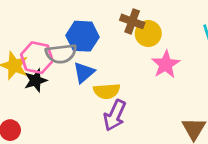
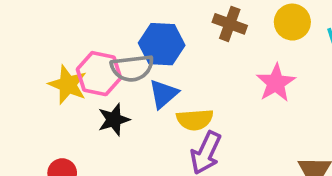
yellow circle: (148, 34) -> (292, 22), moved
black star: (36, 80) -> (114, 120), moved

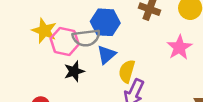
yellow star: (68, 85) -> (44, 31), moved
yellow semicircle: (195, 120) -> (127, 71), turned 110

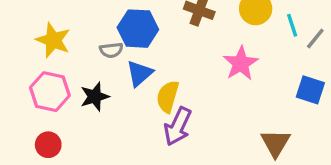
gray semicircle: (86, 38) -> (111, 50), size x0.6
pink hexagon: (65, 41) -> (50, 92), moved

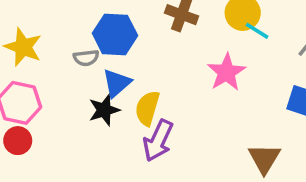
cyan line: (292, 25) -> (257, 31), moved, turned -40
black star: (95, 97) -> (104, 110), moved
red circle: (48, 145) -> (18, 141), moved

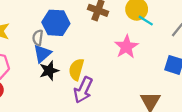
gray semicircle: (86, 58) -> (38, 38), turned 105
blue triangle: (117, 83) -> (42, 54), moved

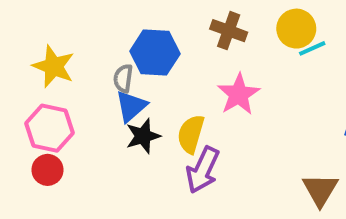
cyan line: (146, 21) -> (312, 48), turned -56
pink star: (126, 47) -> (239, 94), moved

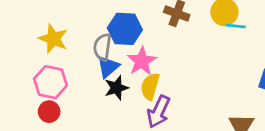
cyan line: (312, 48) -> (236, 26), turned 30
gray semicircle: (123, 78) -> (102, 47), size x1.4
pink star: (239, 94) -> (142, 61), moved

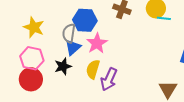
yellow semicircle: (150, 86) -> (93, 69), moved
black star: (116, 88) -> (63, 66), moved
red circle: (49, 112) -> (31, 79), size x1.5

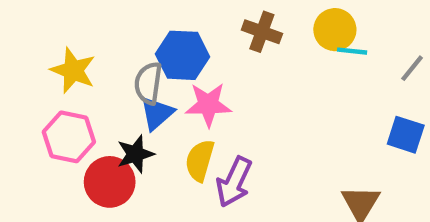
pink star: (97, 43) -> (208, 105), turned 30
red circle: (31, 79) -> (110, 182), moved

